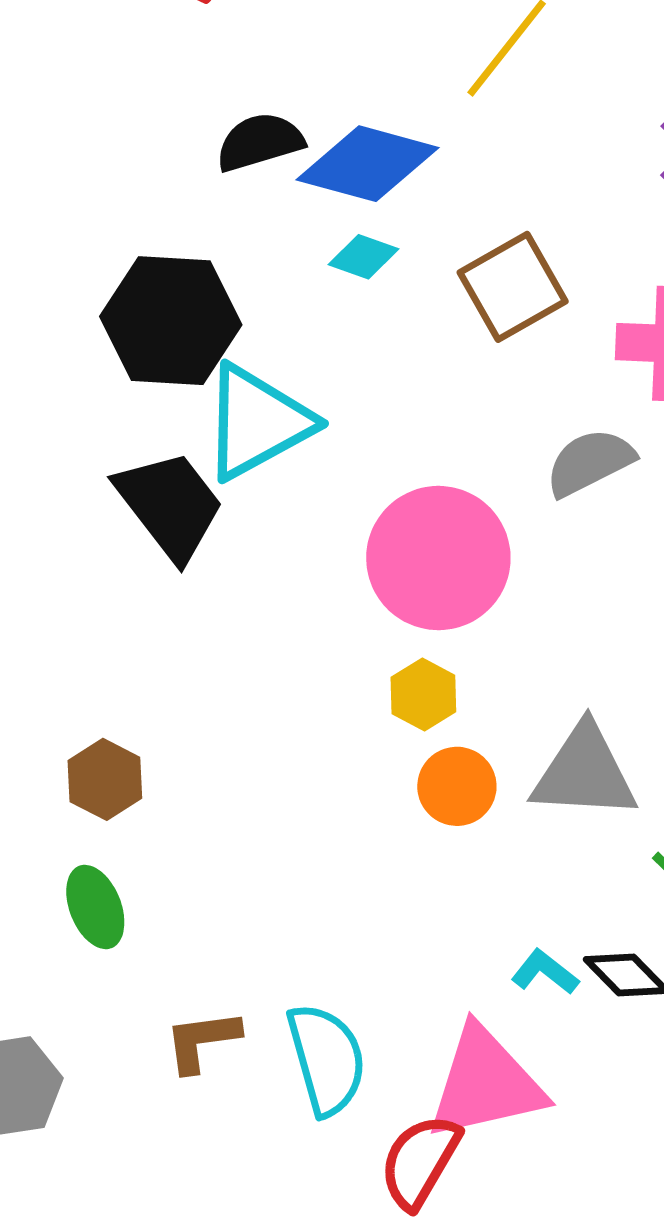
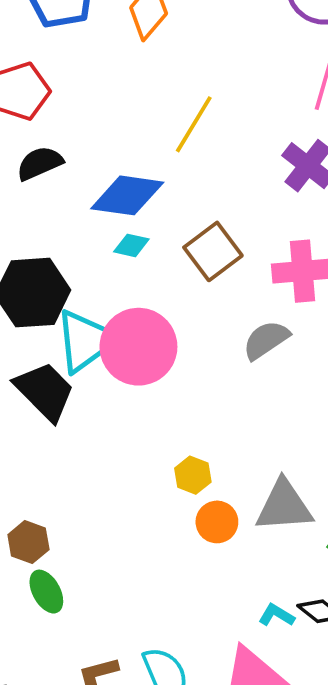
black semicircle: (260, 142) -> (40, 163), moved
pink circle: (438, 558) -> (138, 347), moved
green ellipse: (95, 907) -> (46, 592), moved

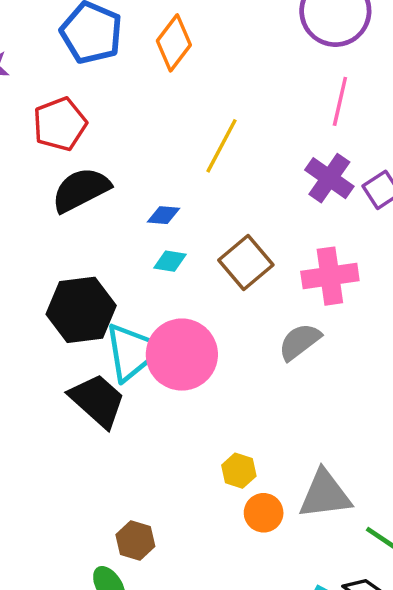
black semicircle: (40, 163) -> (81, 190), size x1.4
blue diamond: (127, 195) -> (164, 215), size x0.5
brown hexagon: (28, 542) -> (135, 541), moved

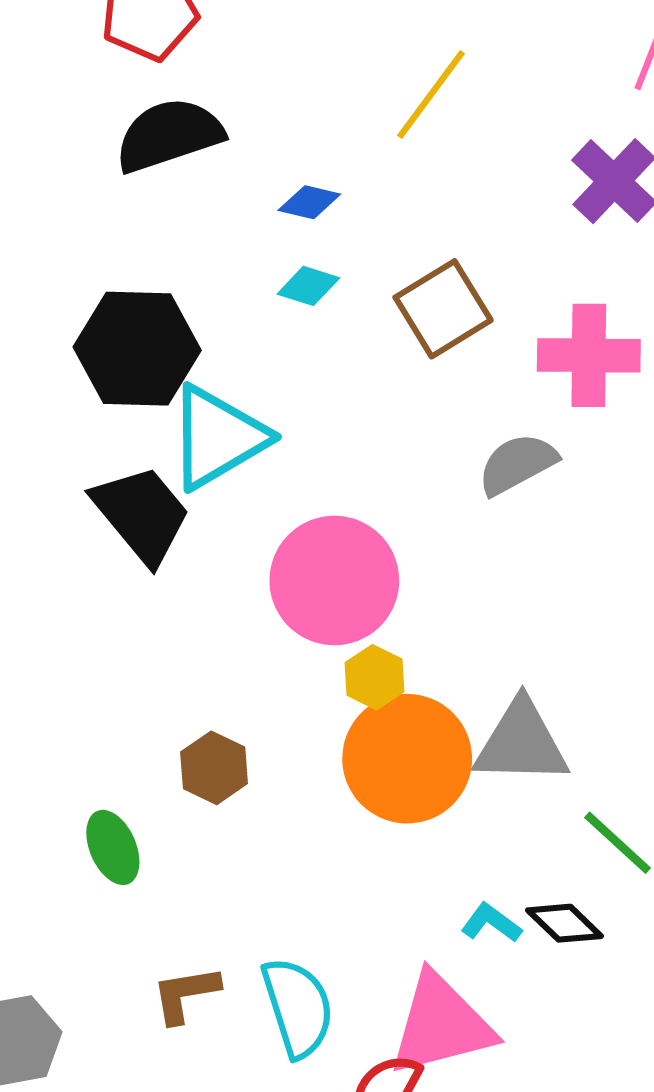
pink circle: (182, 355) -> (334, 581), moved
orange circle: (264, 513) -> (407, 759), size x1.8
brown hexagon: (135, 541) -> (214, 768), moved

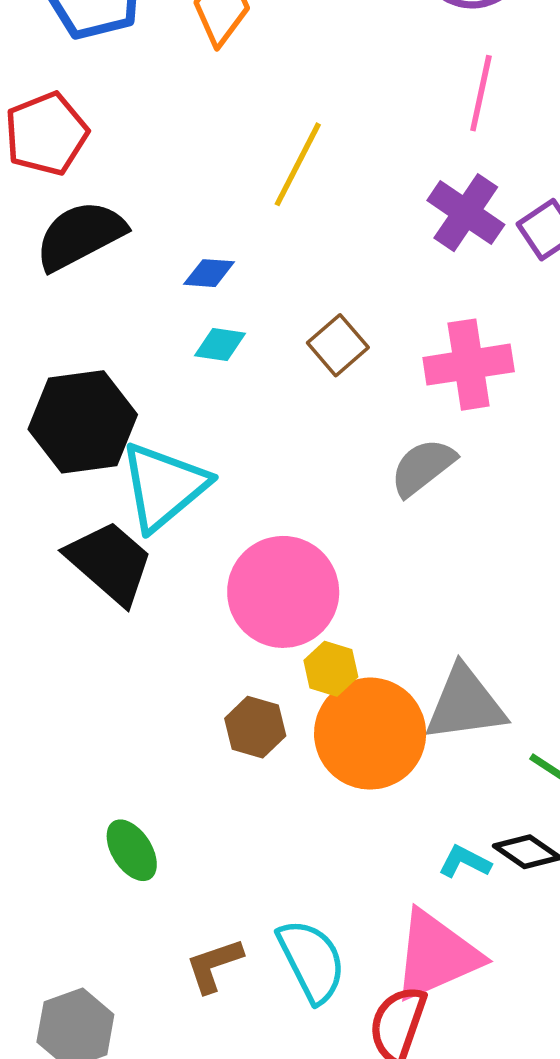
brown square: (443, 309) -> (338, 345), size x0.7
brown hexagon: (214, 768) -> (255, 727), moved

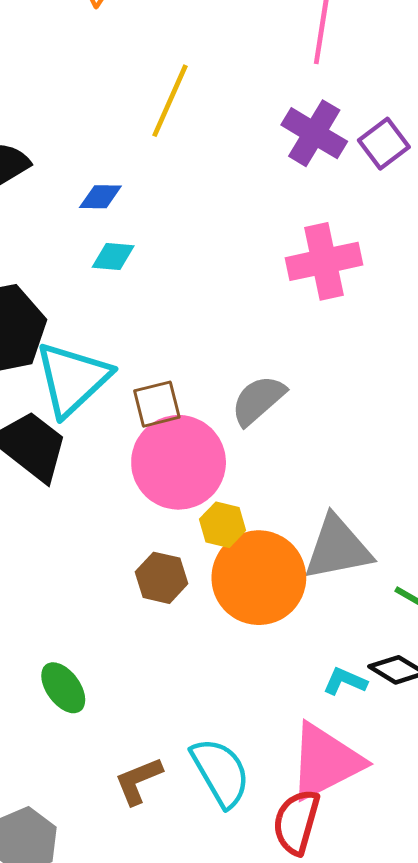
brown square: (338, 345) -> (157, 404), moved, turned 30
gray semicircle: (423, 467) -> (258, 400), moved

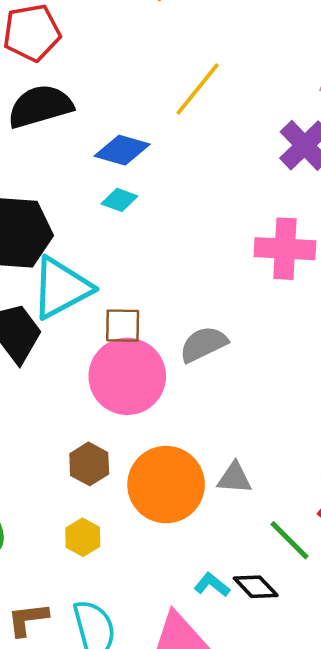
blue diamond: (100, 197) -> (122, 150), size x1.5
yellow hexagon: (223, 525) -> (83, 537), moved
gray triangle: (337, 548) -> (234, 478), size x0.6

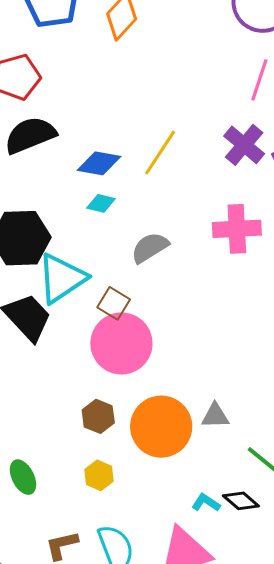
yellow line: (198, 89) -> (160, 153), moved
brown square: (123, 326) -> (114, 303), turned 36
gray semicircle: (203, 344) -> (150, 248), moved

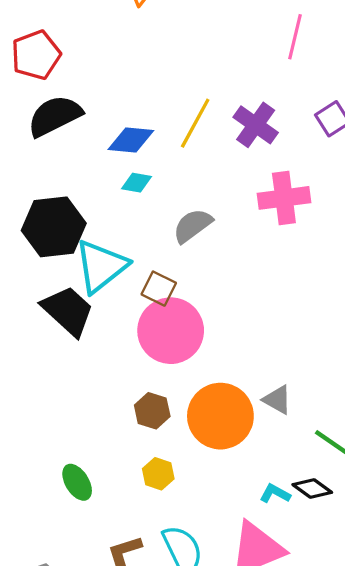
purple cross: (244, 145) -> (256, 125), moved
gray triangle: (215, 416) -> (277, 400), turned 36

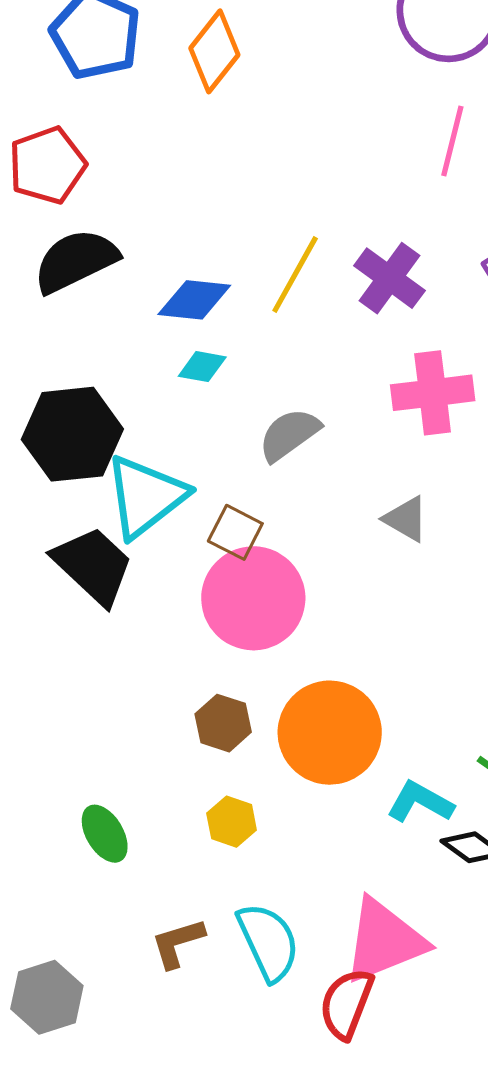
gray triangle: (277, 400) -> (406, 519), moved
cyan L-shape: (275, 494) -> (420, 802), moved, size x1.4

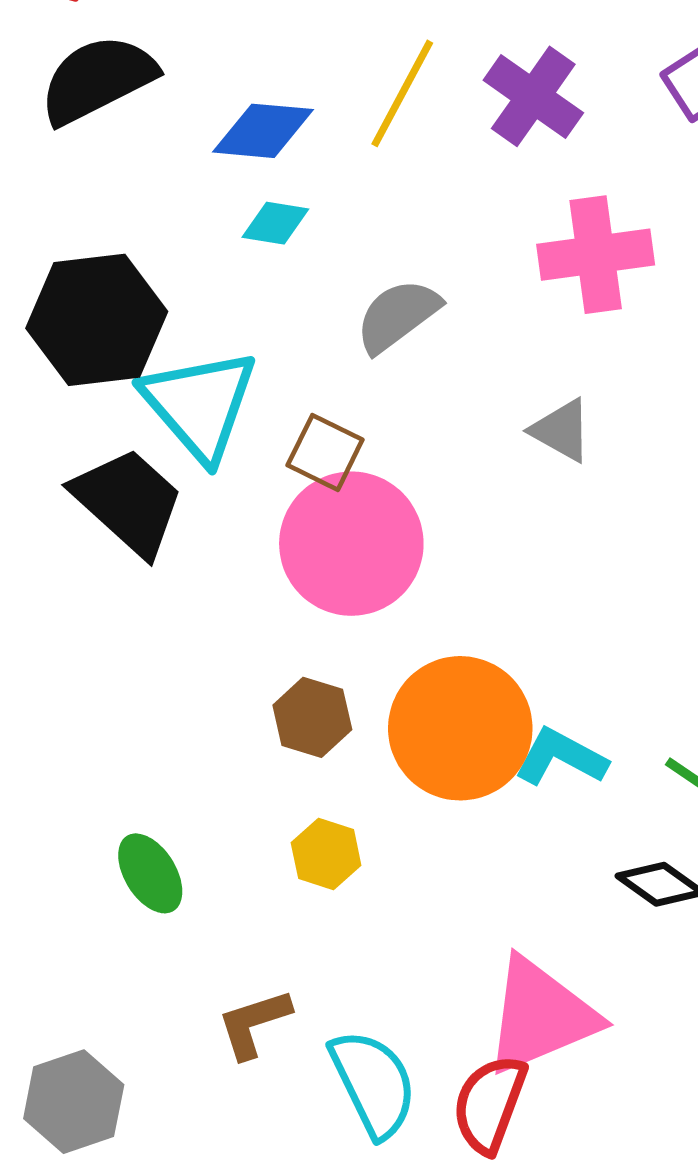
cyan triangle: (146, 496) -> (200, 405), turned -32
cyan L-shape: (420, 802) -> (561, 757), moved
cyan semicircle: (268, 942) -> (373, 1083), moved

